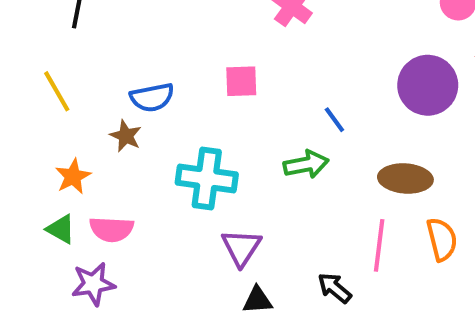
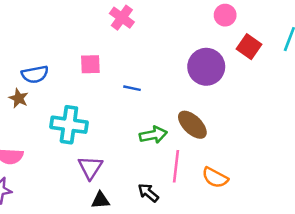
blue line: (334, 120) -> (132, 88), moved, turned -42
green arrow: (306, 164) -> (153, 135), moved
brown ellipse: (405, 178) -> (192, 125), turned 40
orange semicircle: (442, 239) -> (215, 178), moved, turned 132

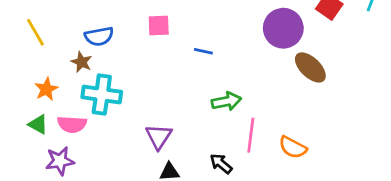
cyan cross: (69, 125) -> (102, 95), moved
brown ellipse: (192, 125) -> (310, 67), moved

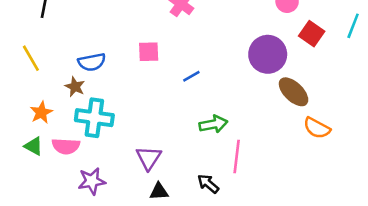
blue line: (203, 51) -> (191, 76), turned -42
orange semicircle: (293, 147) -> (317, 128), moved
purple star: (60, 161) -> (92, 181), moved

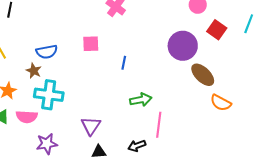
blue line: (191, 76) -> (124, 63), turned -48
black arrow: (208, 184) -> (137, 146), turned -60

